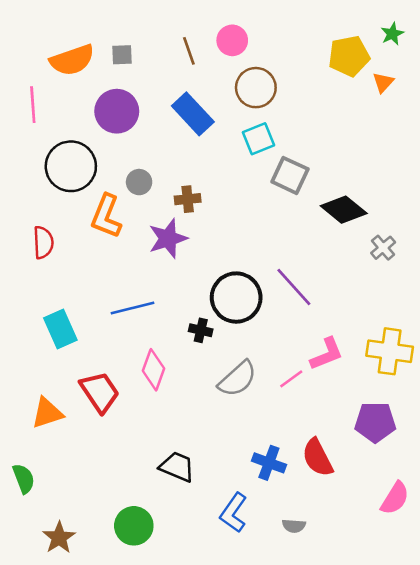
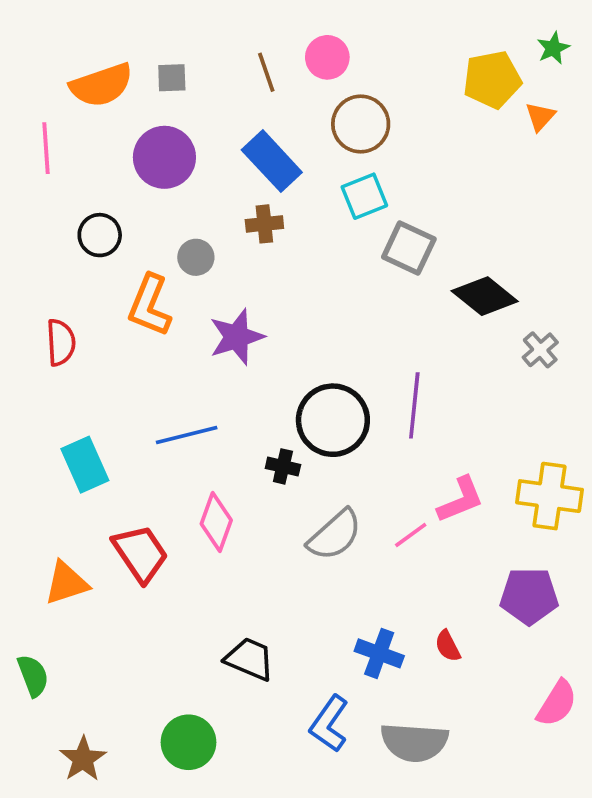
black circle: (71, 166) -> (100, 235), size x0.6
brown cross: (188, 199) -> (264, 224), moved
purple line: (294, 287) -> (414, 405), turned 48
red semicircle: (317, 458) -> (448, 646), size x0.6
gray semicircle: (294, 526) -> (414, 742), size x2.0

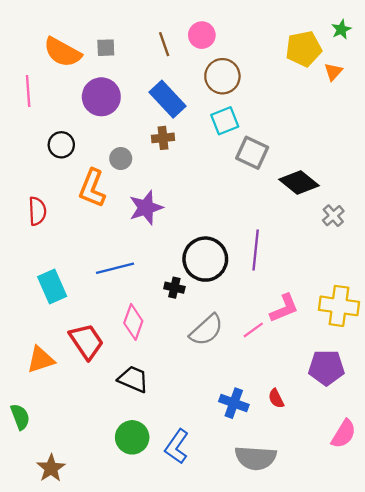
orange semicircle: (102, 85) -> (62, 52), turned 48
black trapezoid: (250, 659) -> (133, 379), moved
blue L-shape: (329, 724) -> (177, 446), moved
green circle: (189, 742) -> (132, 437), moved

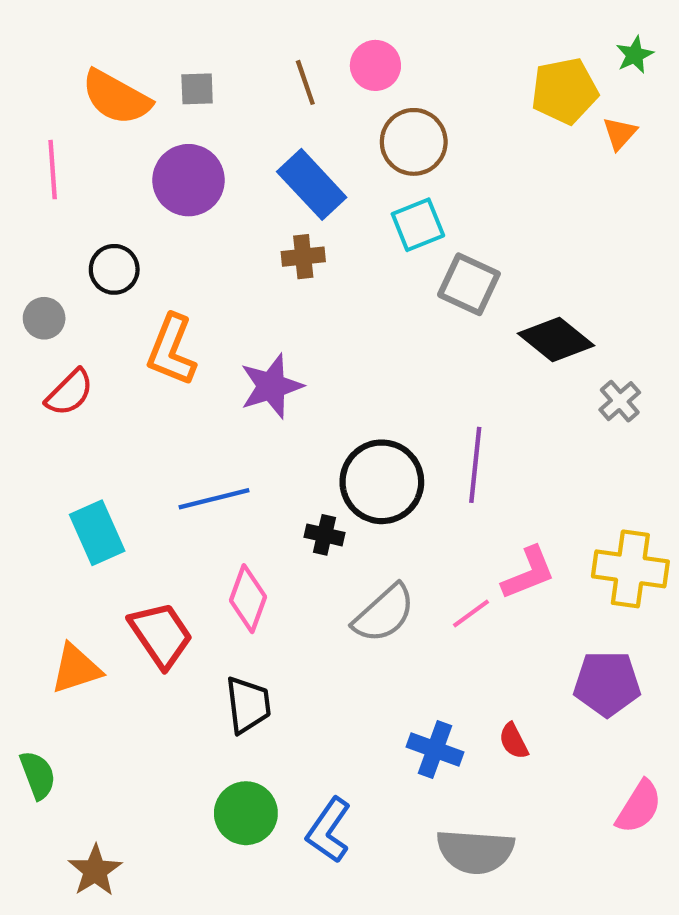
gray circle: (121, 159) -> (44, 318), moved
red semicircle: (37, 211) -> (70, 393), turned 48
black trapezoid: (133, 379) -> (248, 705), turned 60

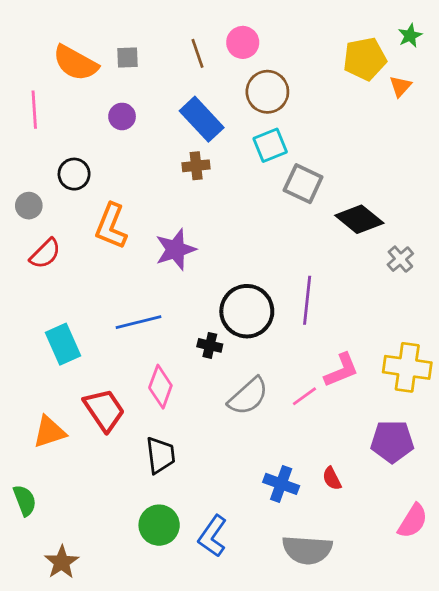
purple circle: (189, 180) -> (122, 116), size x0.6

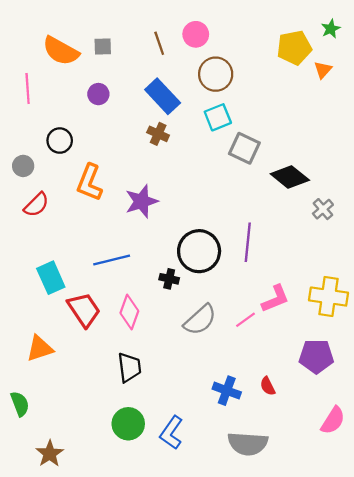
brown cross: (196, 166) -> (158, 134), turned 30
red trapezoid: (104, 410) -> (84, 310), moved

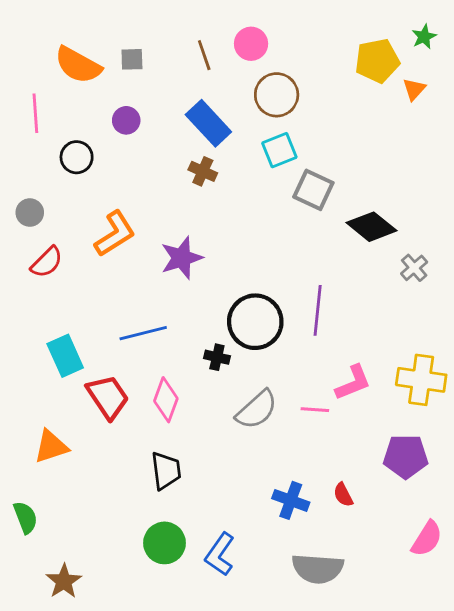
black circle: (60, 141) -> (77, 157), moved
orange L-shape: (90, 183) -> (115, 234), turned -144
pink line: (246, 320) -> (315, 410), turned 40

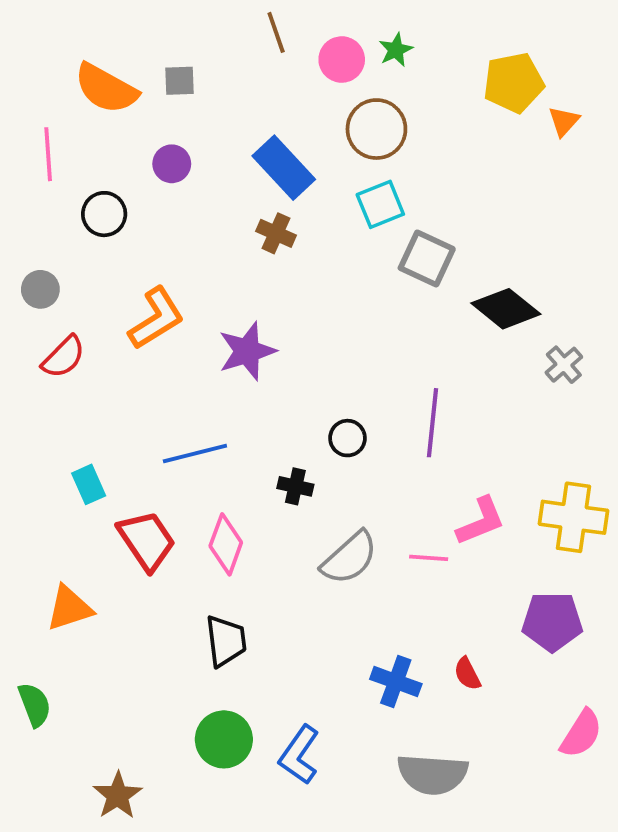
green star: (424, 37) -> (396, 50), moved
brown line: (204, 55) -> (276, 32), moved
black circle: (255, 322) -> (347, 438), size x0.5
cyan rectangle: (65, 356) -> (89, 484), size x0.7
brown star: (64, 581) -> (118, 795), moved

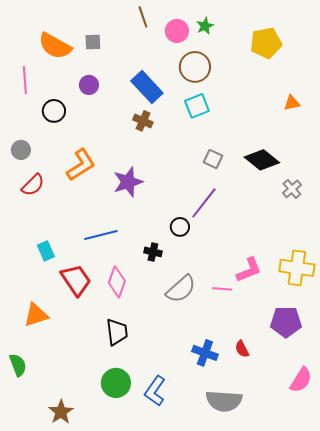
orange triangle: (564, 121) -> (292, 103), moved, turned 36
gray square: (427, 258) -> (213, 159), moved, size x0.7
purple line: (432, 423) -> (204, 203), moved, turned 32

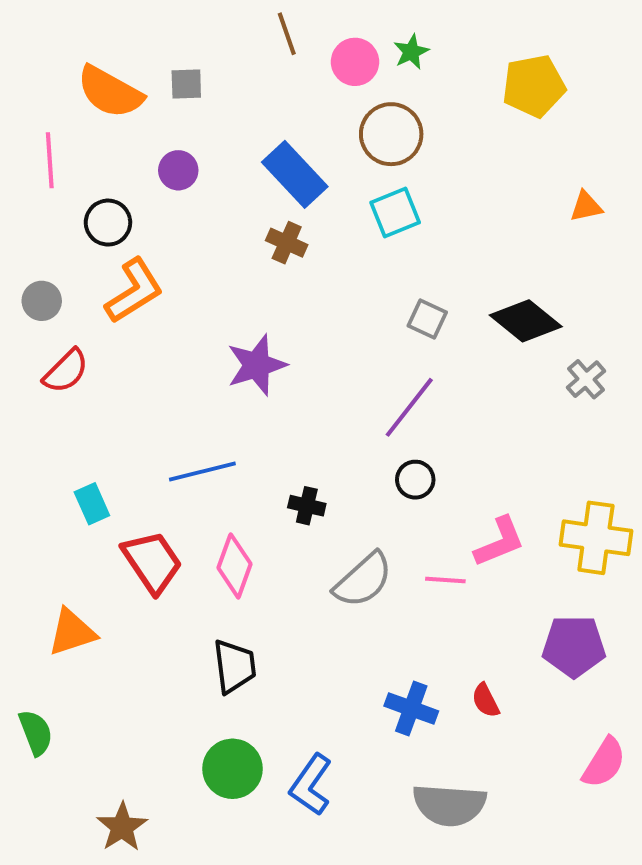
orange L-shape: (81, 165) -> (134, 291), moved
black circle: (180, 227) -> (415, 480), moved

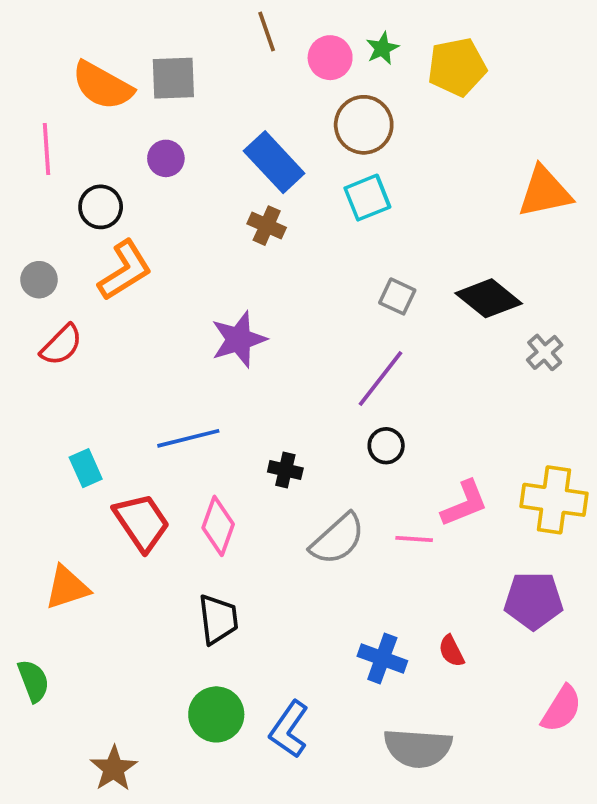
gray square: (186, 84) -> (173, 78), size x1.5
yellow pentagon: (534, 86) -> (457, 67), moved
orange triangle: (586, 206) -> (545, 192), size x1.8

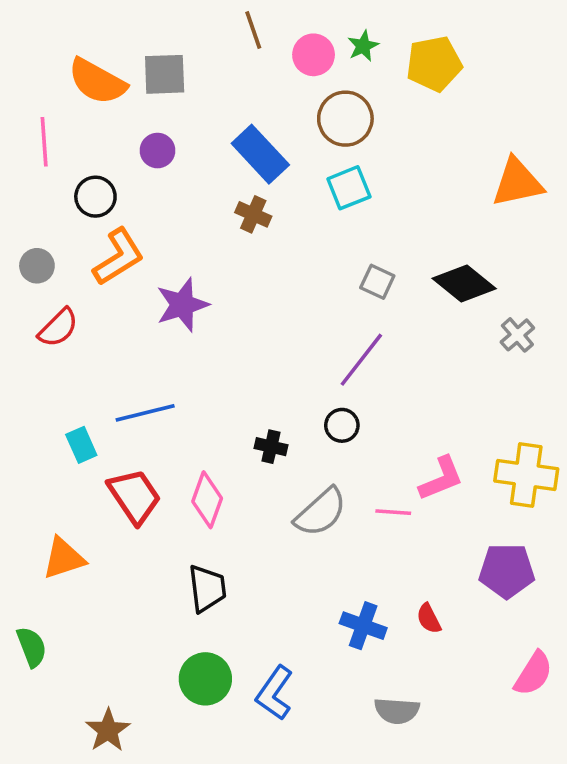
purple star: (239, 339) -> (182, 305), moved
blue line: (188, 438) -> (145, 413), moved
black circle: (386, 446) -> (342, 425), moved
gray semicircle: (418, 748) -> (397, 711), size x0.7

